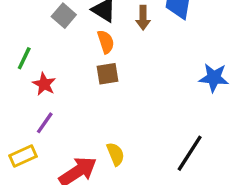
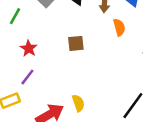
orange semicircle: (106, 42) -> (119, 27), moved
green line: (24, 58) -> (15, 16), moved

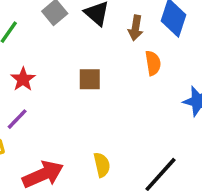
yellow semicircle: (78, 103) -> (102, 165), moved

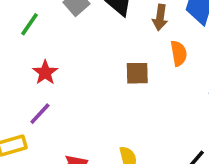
brown square: (90, 79) -> (137, 73), moved

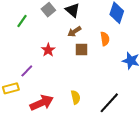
brown arrow: (160, 17) -> (74, 32), moved, turned 48
red star: (45, 73) -> (48, 50), moved

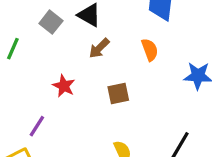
brown square: (82, 49) -> (118, 94), moved

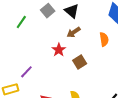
red star: (64, 86) -> (59, 50), moved
brown square: (118, 94) -> (80, 62), turned -32

